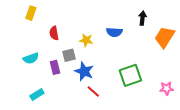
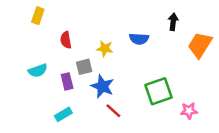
pink star: (167, 88) -> (189, 111), moved
cyan rectangle: (37, 94) -> (63, 114), moved

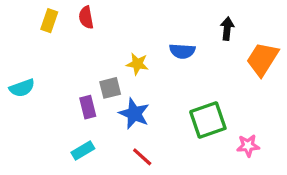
red semicircle: (66, 40) -> (86, 17), moved
cyan semicircle: (38, 70) -> (22, 88), moved
red line: (113, 111) -> (142, 157), moved

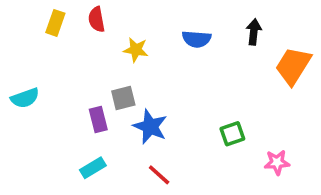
blue semicircle: (182, 51) -> (197, 39), moved
yellow star: (137, 64) -> (136, 50), moved
green square: (208, 120) -> (232, 134), size x0.6

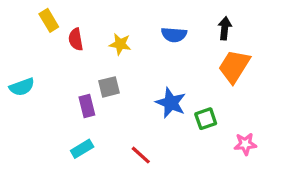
red semicircle: (96, 19) -> (76, 39), moved
yellow rectangle: (55, 23) -> (49, 20), turned -50
orange trapezoid: (293, 66) -> (234, 66), moved
blue star: (150, 127) -> (171, 103), moved

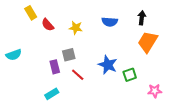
red semicircle: (76, 39) -> (48, 25), turned -32
red line: (141, 155) -> (78, 75), moved

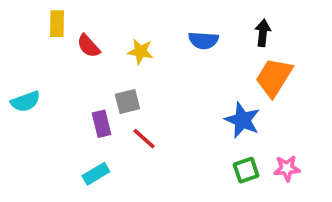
yellow rectangle: (31, 13) -> (57, 24), turned 32
blue star: (108, 65) -> (242, 120), moved
green square: (130, 75) -> (246, 170), moved

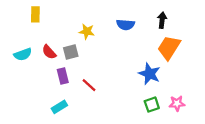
red semicircle: (88, 46) -> (49, 52), moved
cyan semicircle: (25, 102) -> (23, 54), moved
gray square: (127, 102) -> (71, 52), moved

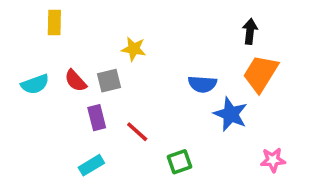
blue semicircle: (126, 25) -> (202, 84), moved
green square: (152, 105) -> (179, 162), moved

